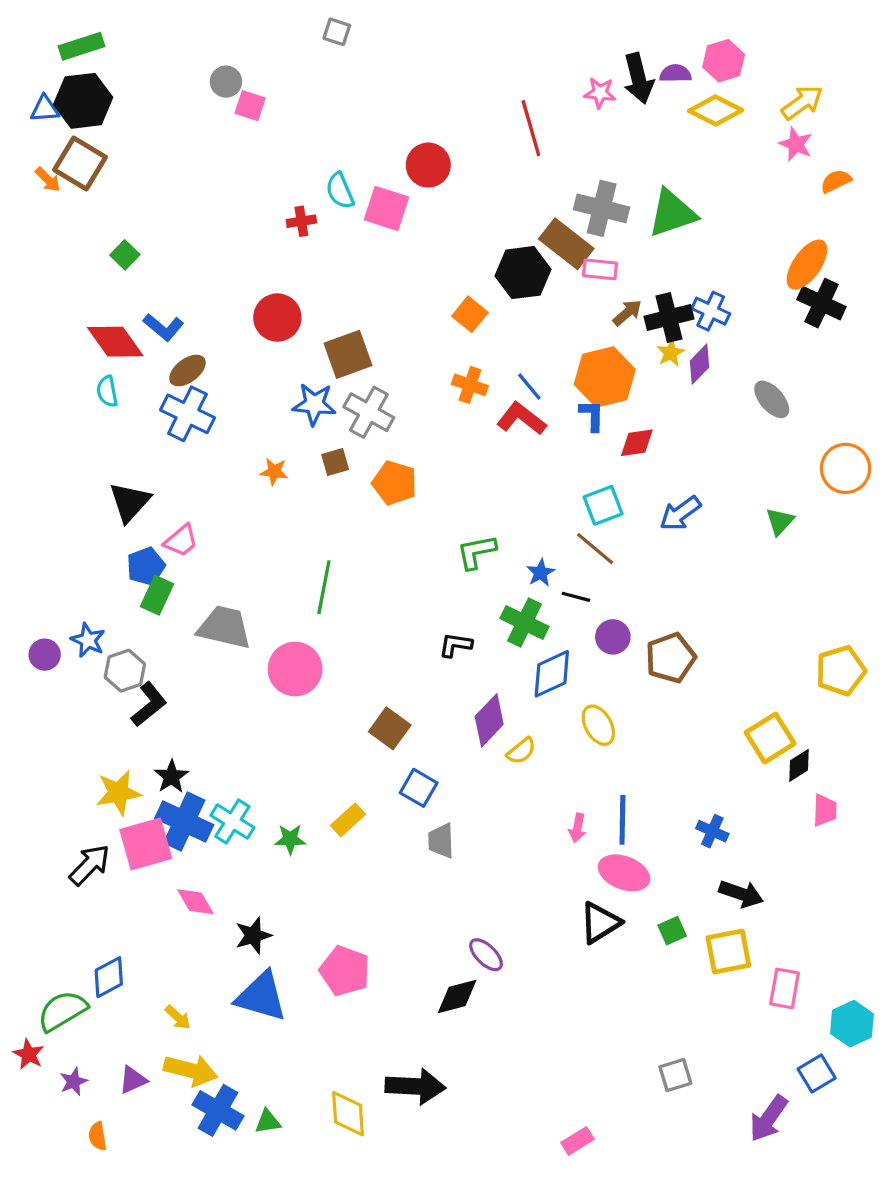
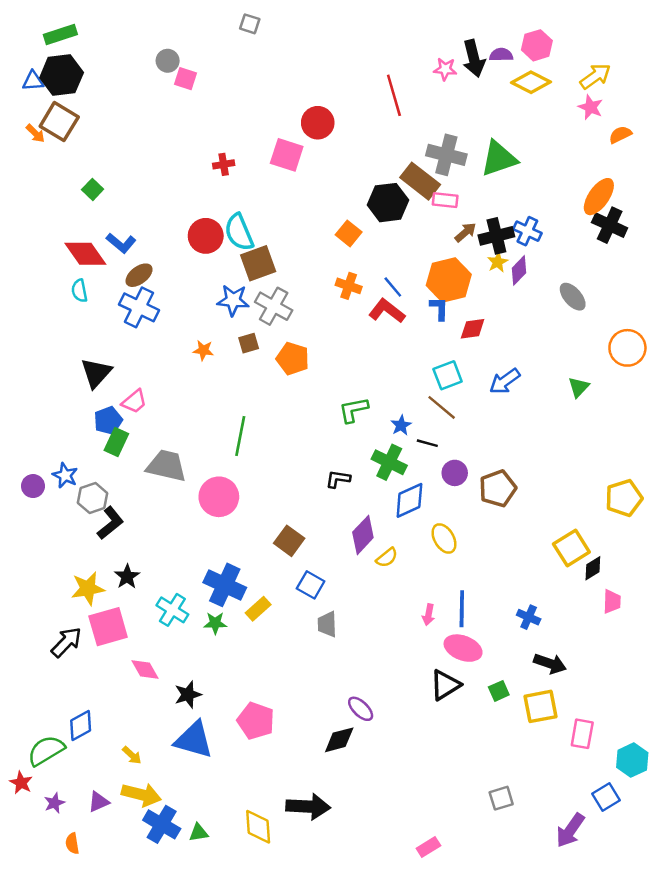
cyan semicircle: (340, 191) -> (239, 232), moved, size x1.4
blue cross: (184, 821) -> (225, 585), moved

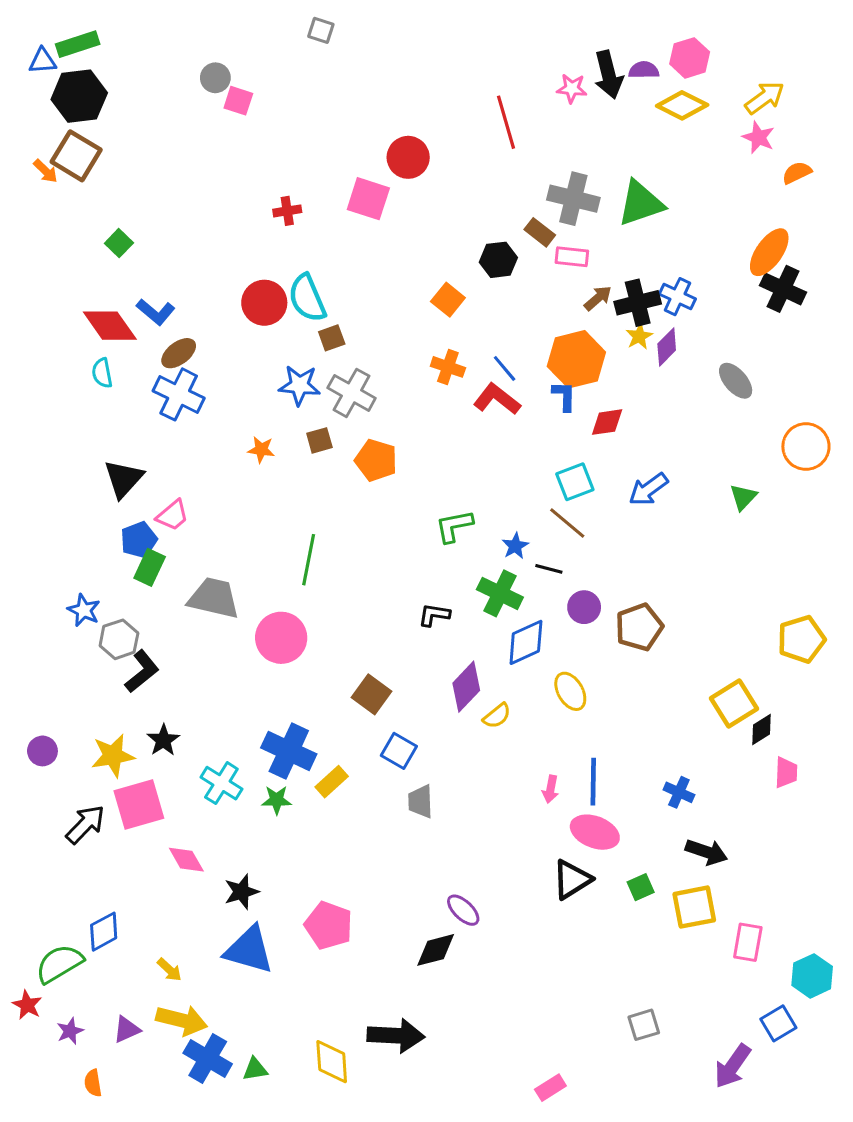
blue triangle: (33, 81) -> (42, 61), moved
brown rectangle: (420, 181) -> (540, 232), size x0.6
black hexagon: (388, 203) -> (498, 260), size x0.7
brown square: (258, 263) -> (332, 338), size x0.6
purple circle: (33, 486) -> (42, 751), moved

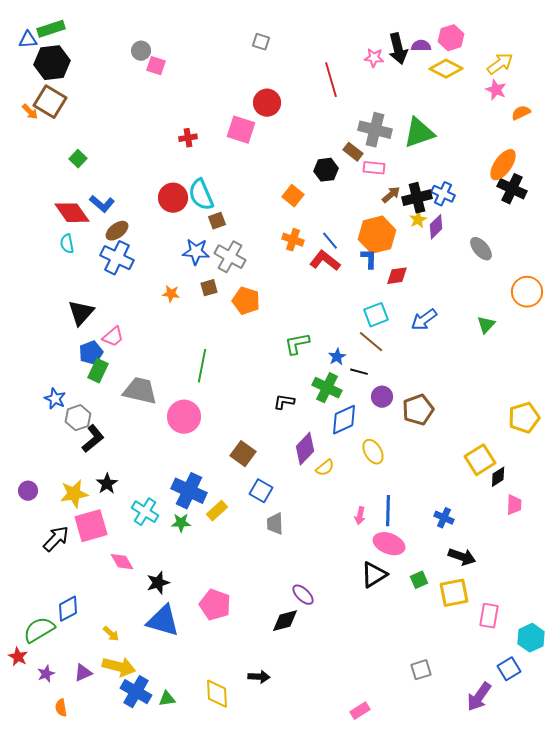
gray square: (321, 30) -> (261, 42), moved
black arrow: (396, 1036) -> (259, 677), size x0.6

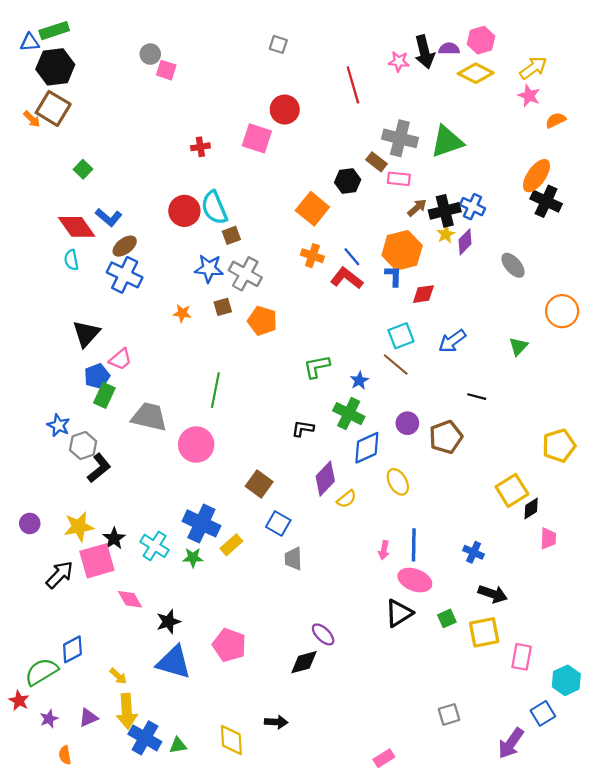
orange square: (293, 196) -> (312, 209), size x1.4
black line: (359, 372) -> (477, 397), moved
black star: (107, 484) -> (114, 538), moved
yellow arrow: (119, 667) -> (127, 711), turned 72

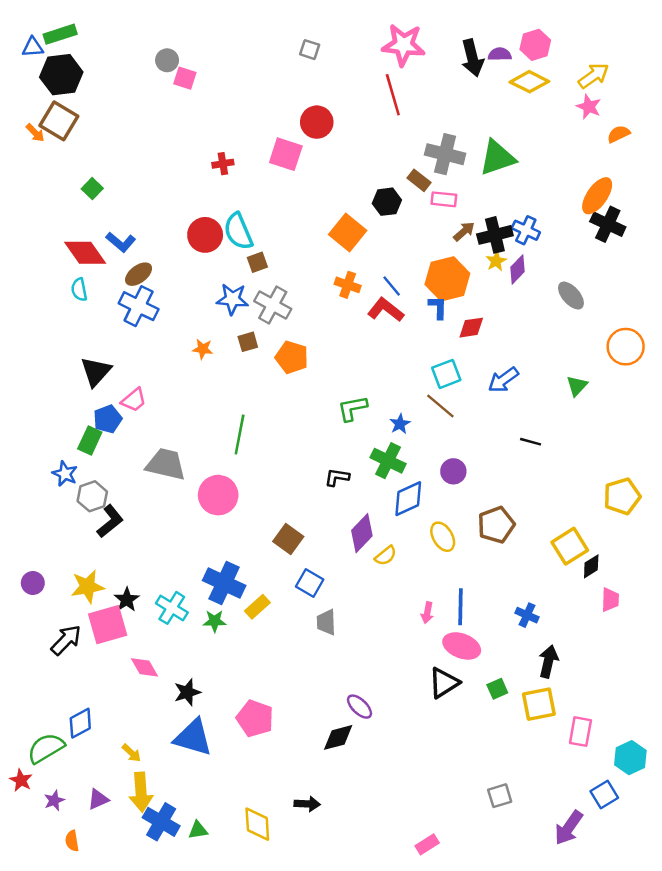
pink star: (399, 62) -> (403, 45), moved, size x1.8
green rectangle: (104, 395) -> (90, 440), moved
brown pentagon: (446, 437) -> (496, 525), moved
black arrow: (493, 594) -> (548, 661), turned -96

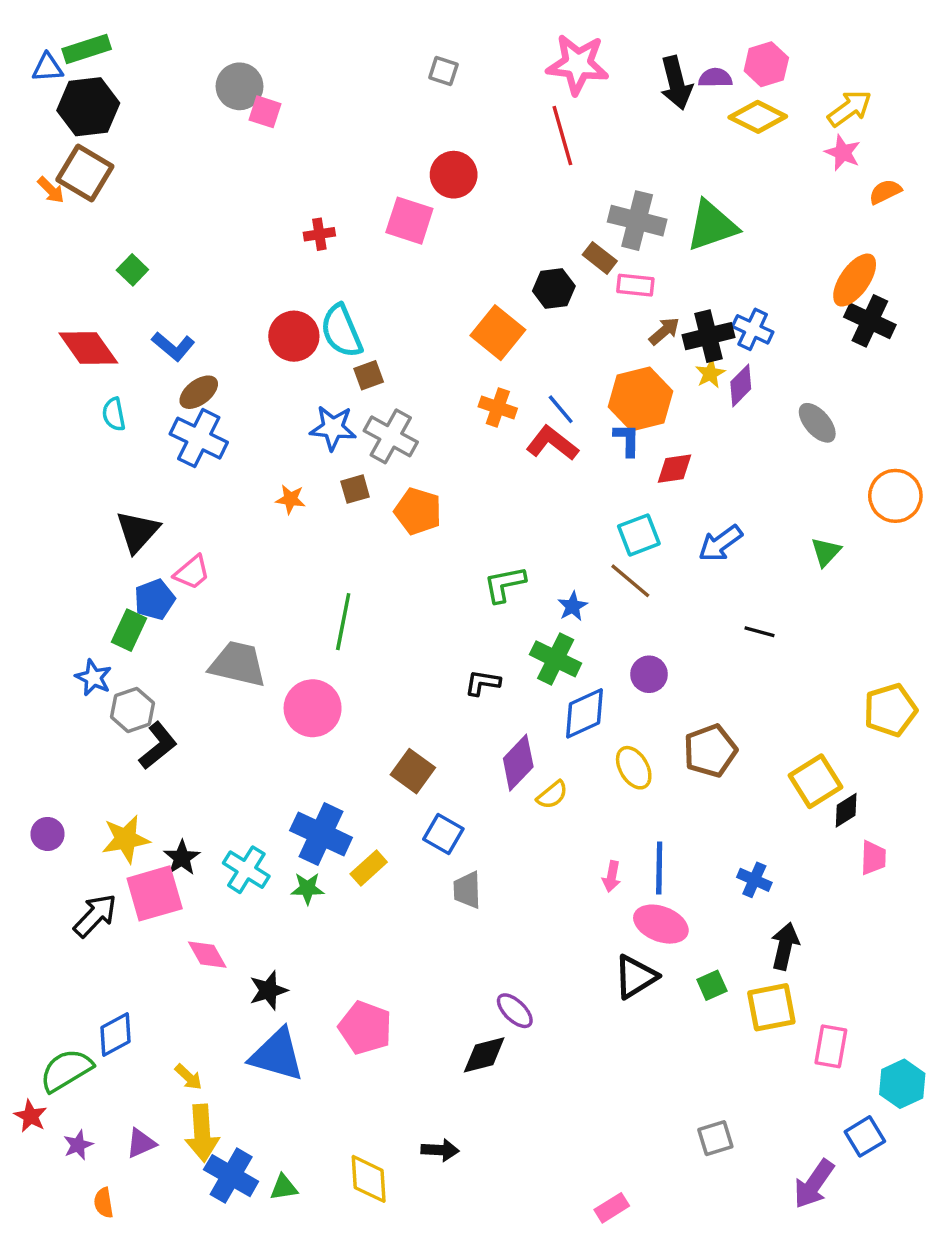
gray circle: (167, 60) -> (240, 86), size x1.4
red diamond: (85, 253) -> (88, 348), moved

